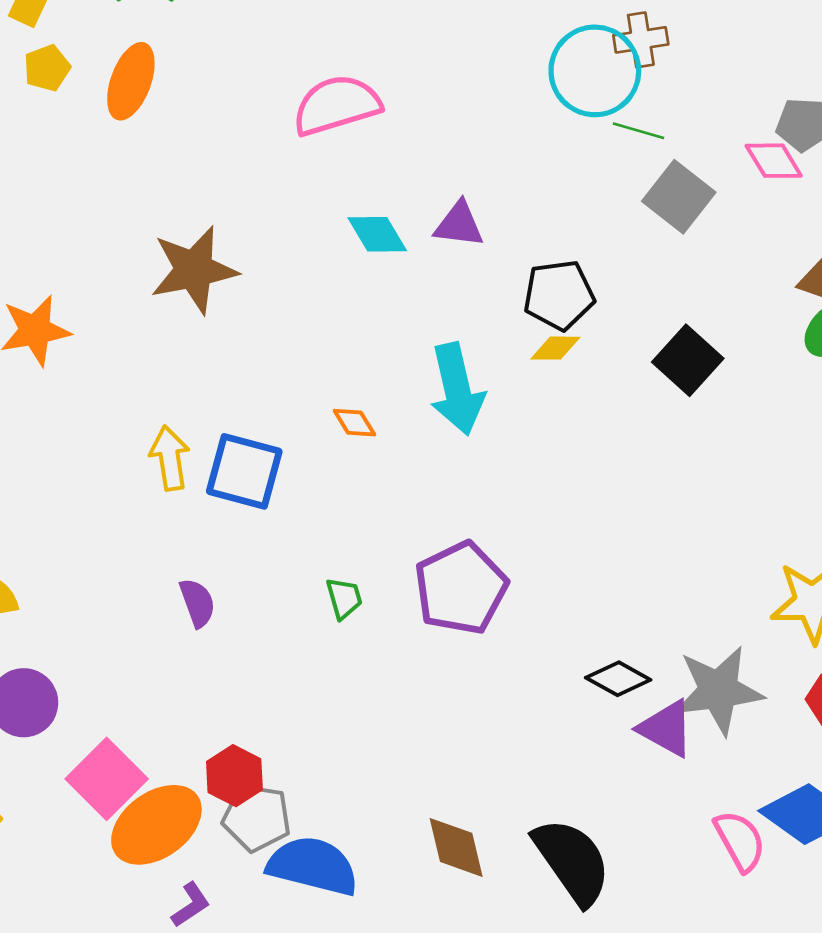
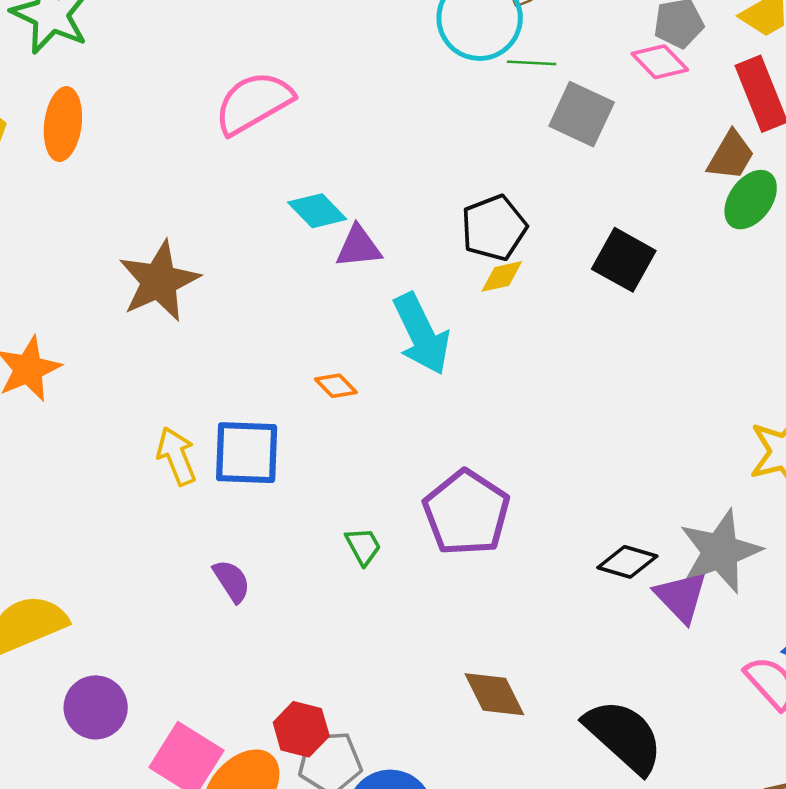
purple triangle: (459, 224) -> (359, 247), moved
purple triangle: (666, 728) -> (681, 597), turned 30
brown diamond: (456, 847) -> (494, 694), moved

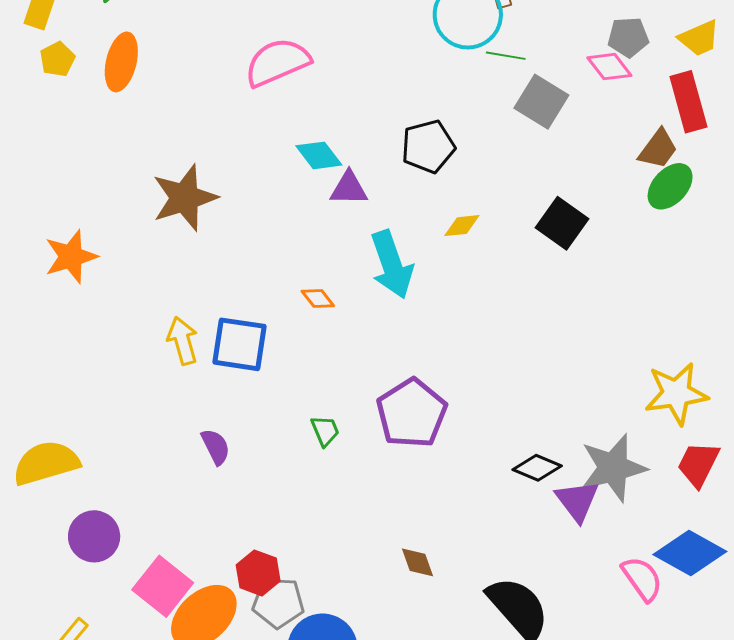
black pentagon: (494, 228) -> (428, 147), moved
brown diamond: (494, 694) -> (417, 562), size x0.7

